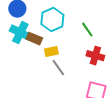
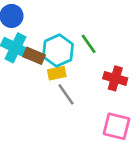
cyan hexagon: (52, 20) -> (58, 51), moved
green line: (87, 30) -> (89, 44), moved

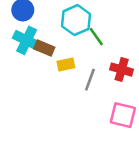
cyan hexagon: (58, 51) -> (76, 20), moved
gray line: (66, 94) -> (90, 80), moved, turned 55

